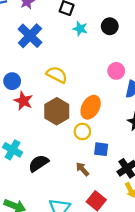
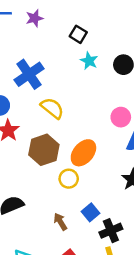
blue cross: (30, 36) -> (29, 74), moved
blue square: (101, 149) -> (91, 212), moved, turned 32

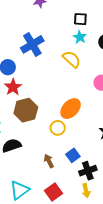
black square: (78, 34) -> (80, 19), moved, turned -32
yellow semicircle: (52, 108) -> (72, 59), moved
brown hexagon: (44, 150) -> (26, 110), moved

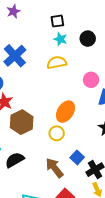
yellow semicircle: (72, 59) -> (57, 63), turned -42
brown arrow: (49, 161) -> (54, 168), size x1.5

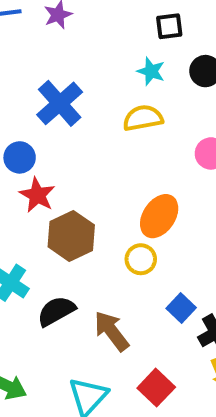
black square: (57, 21) -> (169, 26), moved
brown arrow: (54, 168) -> (112, 331), moved

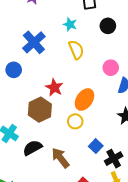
cyan star: (151, 71) -> (70, 24), moved
yellow semicircle: (143, 118) -> (76, 50), turned 78
red star: (37, 195) -> (54, 88), moved

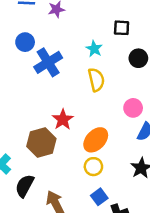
blue circle: (14, 70) -> (25, 42), moved
yellow circle: (75, 121) -> (93, 167), moved
black semicircle: (32, 148) -> (25, 186), turned -42

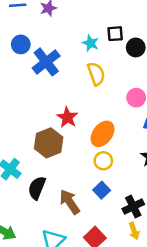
black square: (122, 28) -> (115, 34), moved
blue square: (99, 197) -> (102, 190), moved

